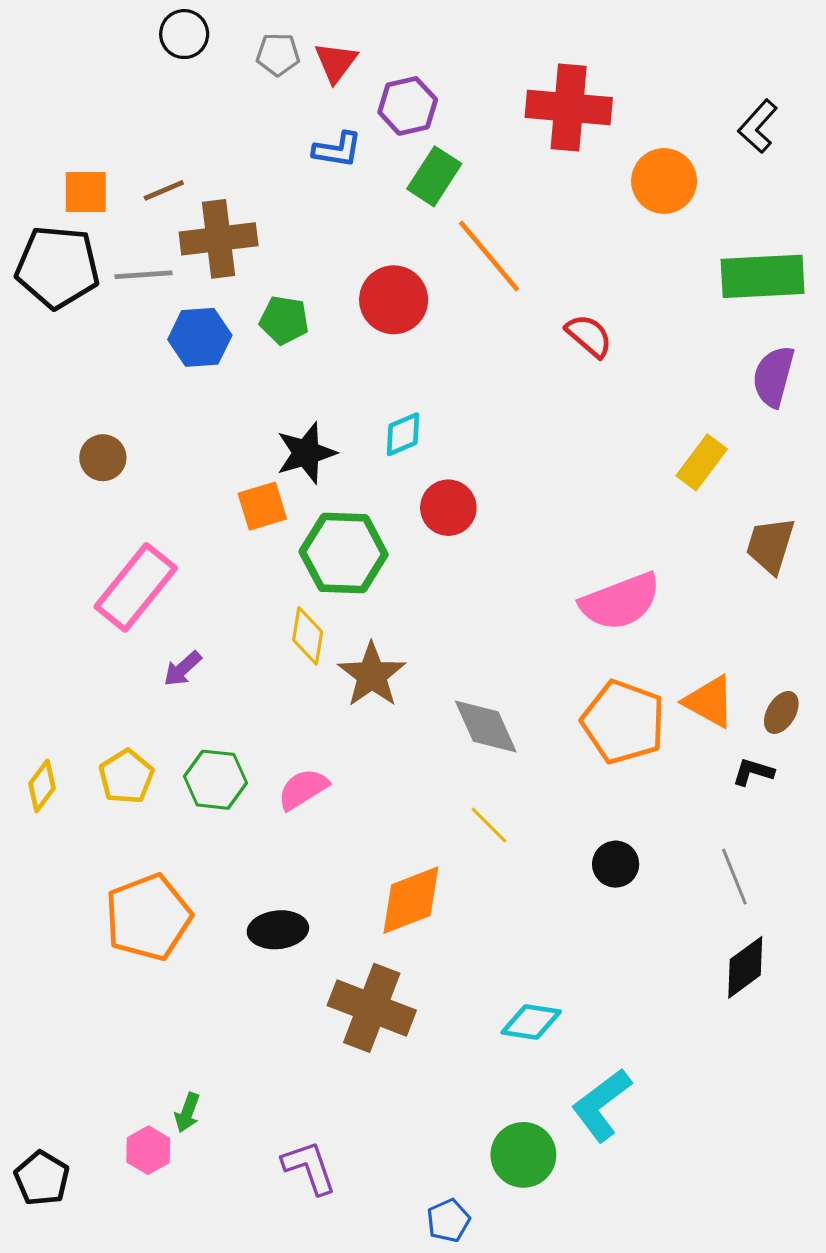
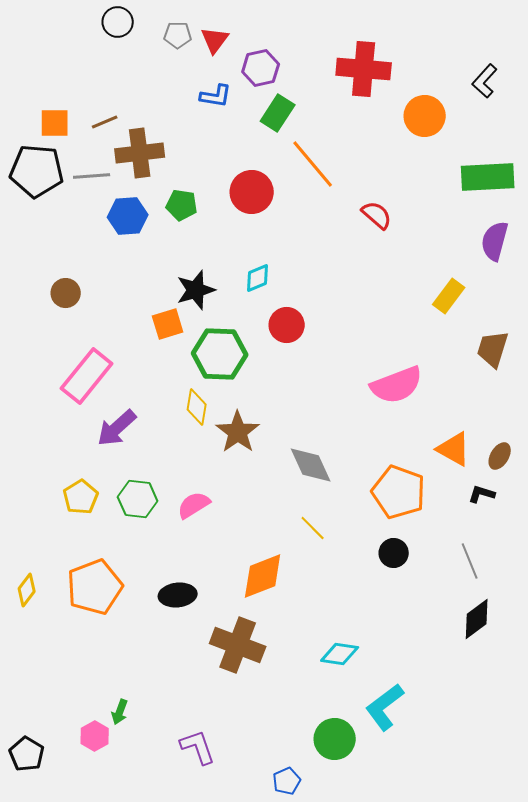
purple arrow: (183, 669) -> (117, 428), size x1.6
orange pentagon: (623, 722) -> (399, 492), moved
yellow diamond: (42, 786) -> (27, 590), moved

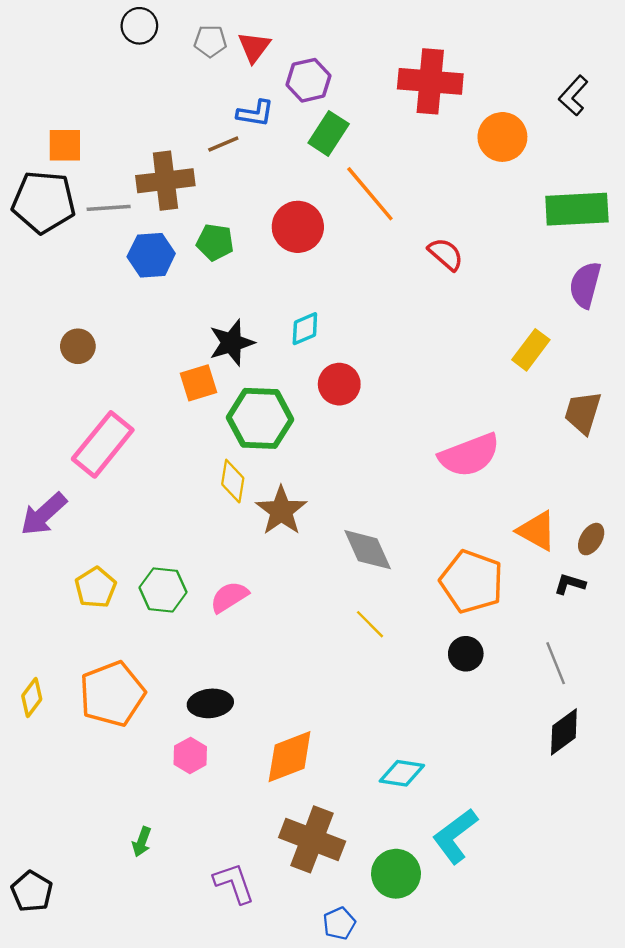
brown line: (105, 122) -> (223, 144), moved
purple arrow: (117, 428) -> (44, 514), moved
orange diamond: (263, 576) -> (290, 757), moved
brown cross: (238, 645) -> (312, 839), moved
pink hexagon: (95, 736) -> (190, 755), moved

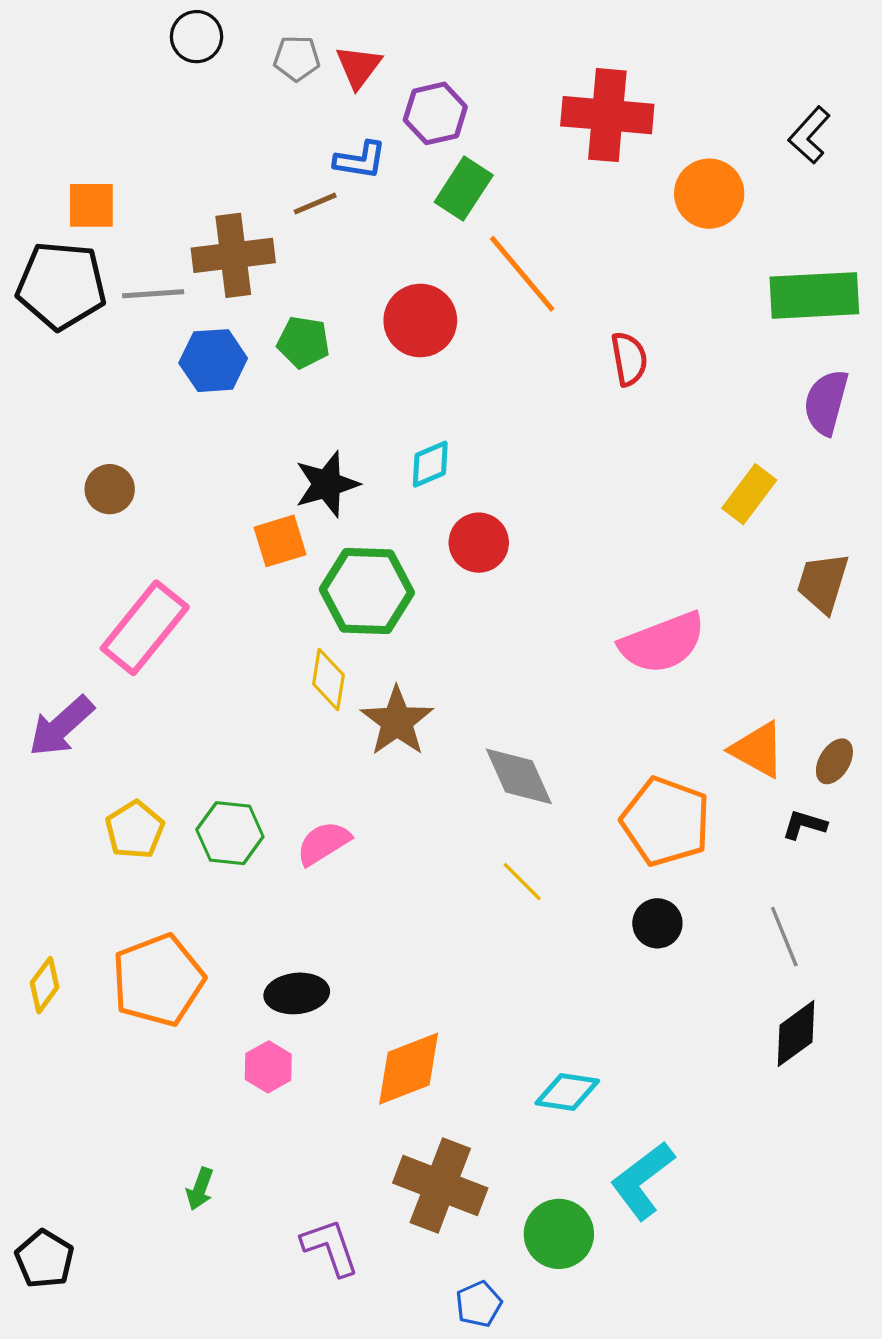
red semicircle: (446, 254) -> (629, 359), turned 39

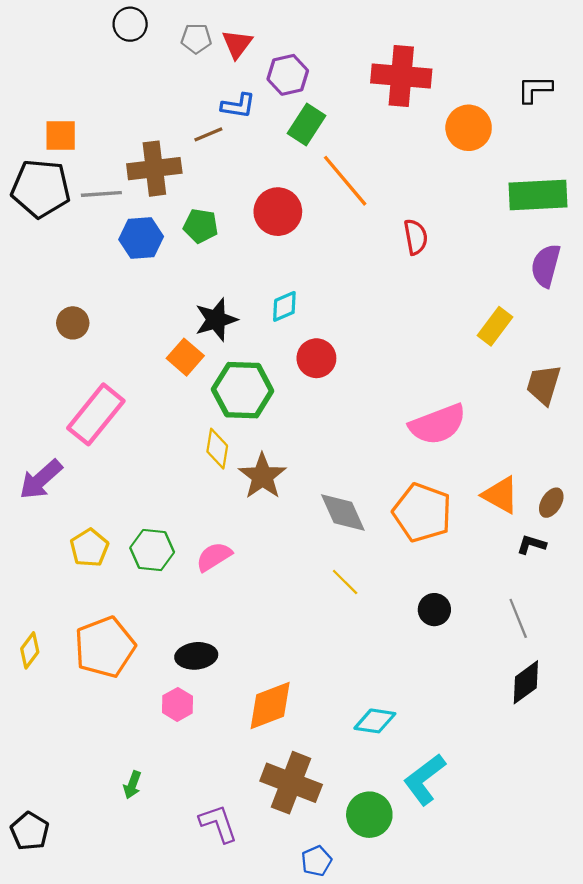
black L-shape: (809, 135) -> (535, 89), turned 48
orange square: (280, 541) -> (185, 357), turned -32
orange pentagon: (666, 821) -> (422, 513), moved

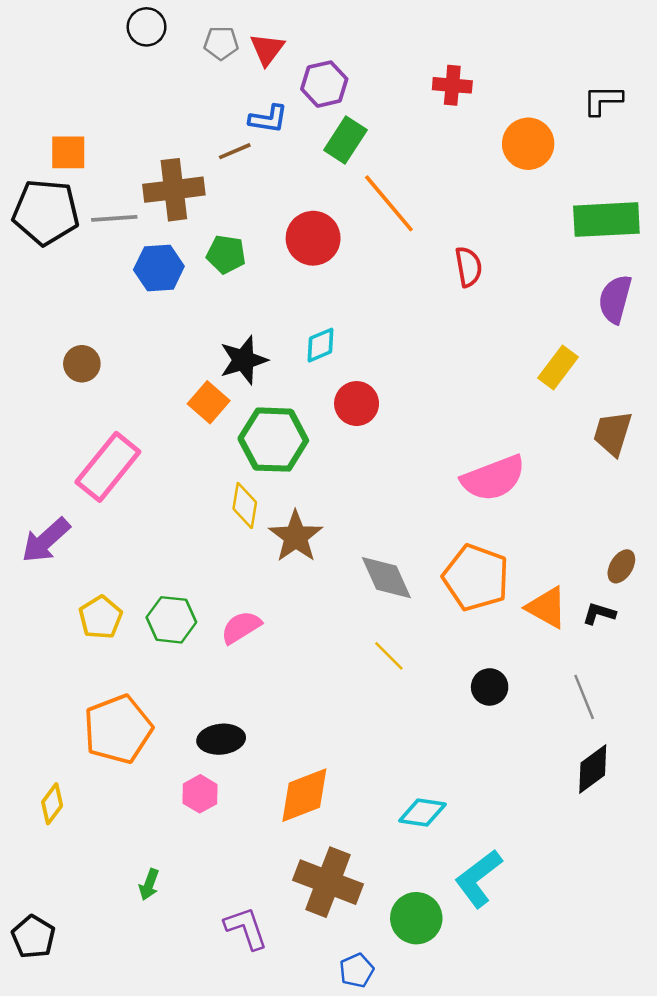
red cross: (401, 76) -> (452, 85), size x0.6
orange triangle: (501, 495) -> (547, 607), moved
yellow diamond: (30, 650) -> (52, 804), moved

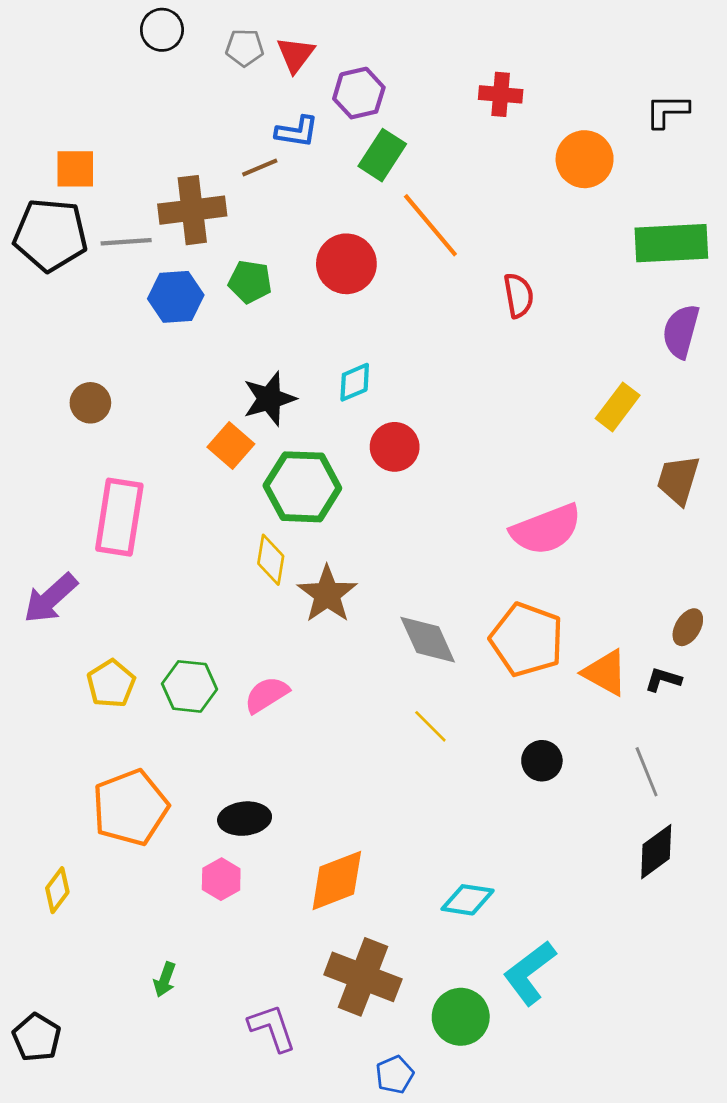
pink rectangle: (108, 467) -> (119, 517), turned -30

